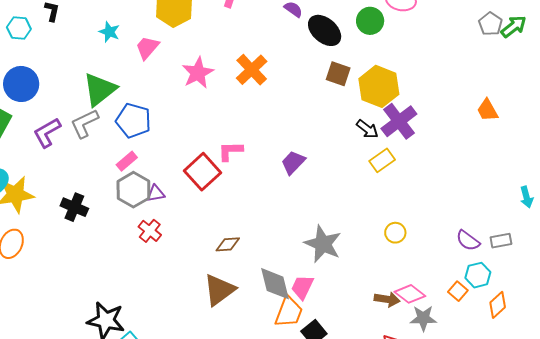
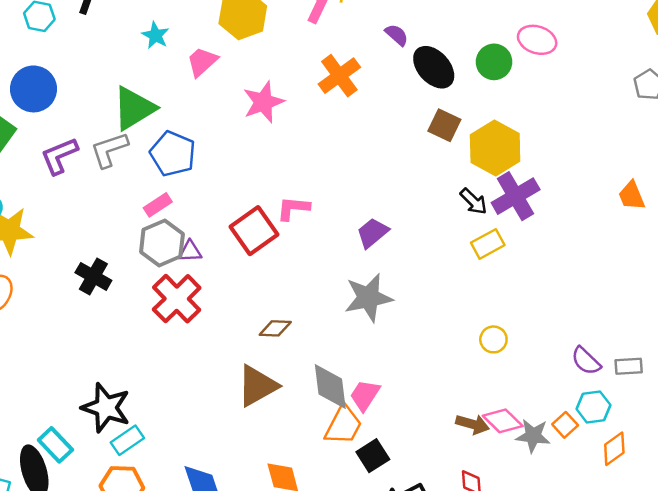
orange cross: (252, 70) -> (339, 76), moved
black cross: (74, 207) -> (93, 276), moved
red cross: (150, 231) -> (177, 299), size x1.6
gray star: (323, 244) -> (368, 298), moved, turned 30
gray star: (423, 318) -> (533, 436), moved

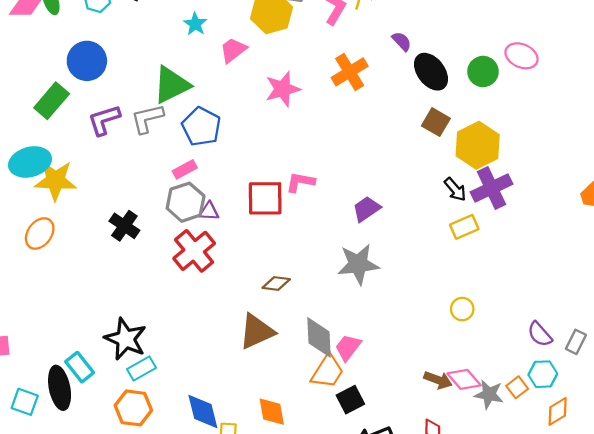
red square: (254, 231) -> (265, 198), turned 30
gray rectangle: (629, 366) -> (576, 342), turned -65

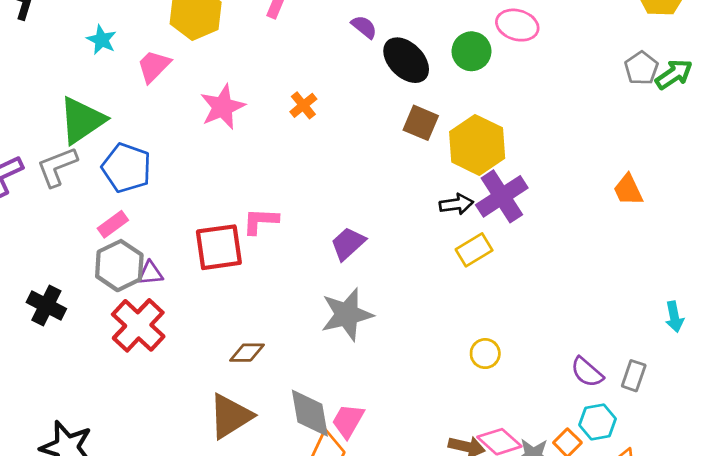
orange cross: (350, 72) -> (303, 105), moved, size x0.6
black arrow: (455, 189) -> (456, 204), turned -50

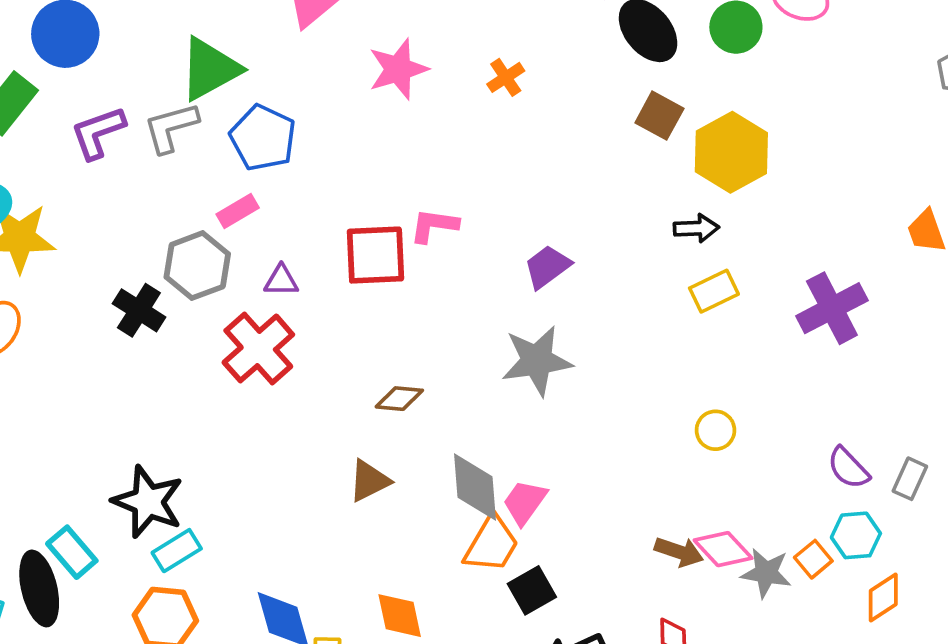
purple cross: (502, 196) -> (832, 308), moved
gray hexagon: (119, 266) -> (197, 266), moved
brown triangle: (230, 416) -> (369, 481), size x0.7

